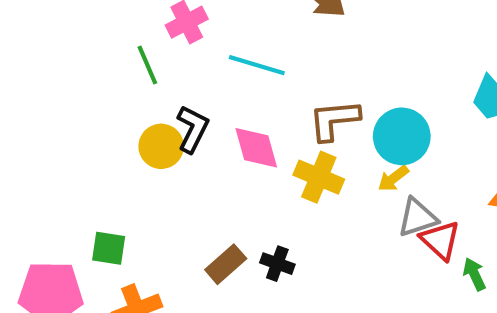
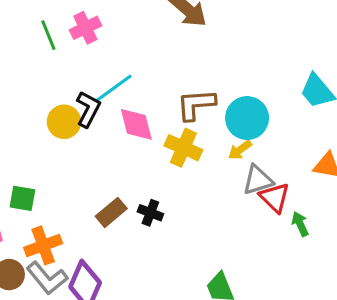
green line: (147, 65) -> (48, 35), moved
cyan line: (257, 65) -> (113, 88), moved, turned -54

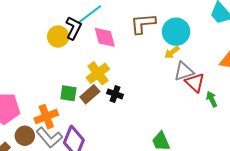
yellow cross: (183, 148) -> (98, 73), moved, turned 30
green square: (22, 198) -> (68, 93), moved

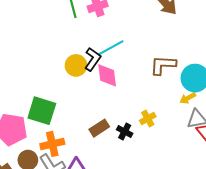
pink diamond: (105, 37) -> (107, 75), moved
yellow cross: (98, 73) -> (148, 118), moved, size x0.7
green square: (68, 93) -> (42, 111), moved, size x1.6

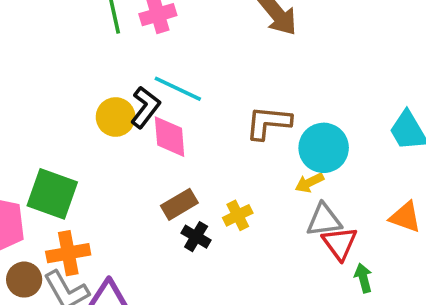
cyan line: (111, 48) -> (178, 89), turned 52
brown rectangle: (99, 128) -> (179, 204), moved

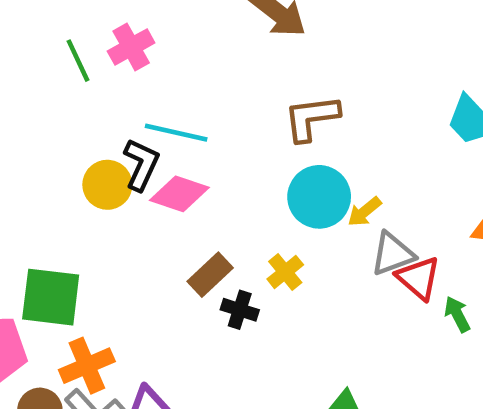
brown L-shape: (268, 123) -> (311, 118), moved
pink diamond: (170, 137) -> (179, 194), turned -54
cyan circle: (324, 148) -> (319, 197), moved

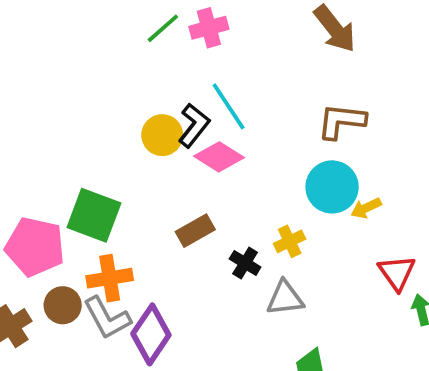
green line: (78, 61) -> (163, 28), turned 60
cyan line: (176, 133) -> (229, 106), turned 30
gray triangle: (393, 254) -> (285, 298), moved
brown rectangle: (210, 275) -> (195, 231), moved

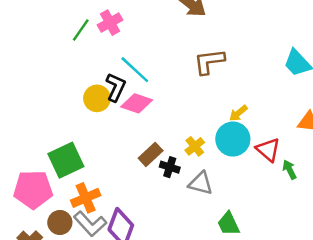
cyan circle: (332, 187) -> (233, 139), moved
green square: (94, 215) -> (66, 160), turned -32
brown rectangle: (195, 231) -> (151, 154), moved
gray triangle: (285, 298) -> (201, 183), turned 35

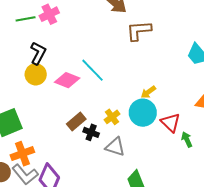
green line: (81, 30) -> (26, 19), turned 42
brown L-shape: (209, 62) -> (139, 31), moved
cyan line: (135, 70) -> (93, 70), moved
black L-shape: (116, 87) -> (38, 53), moved

